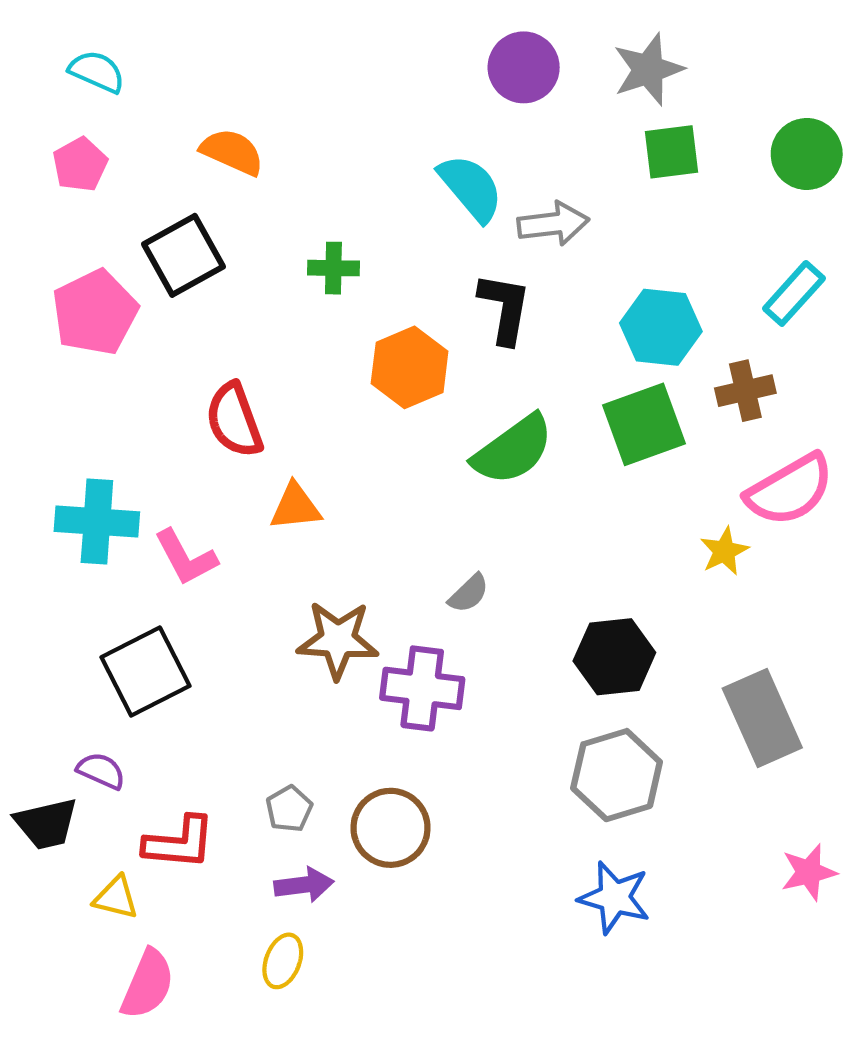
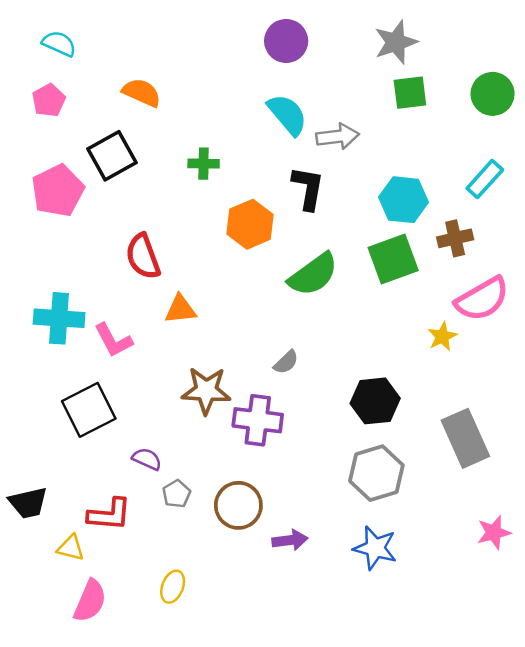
purple circle: (524, 67) -> (286, 41), moved
purple semicircle: (101, 771) -> (147, 459), moved
purple arrow: (304, 885) -> (290, 540), moved

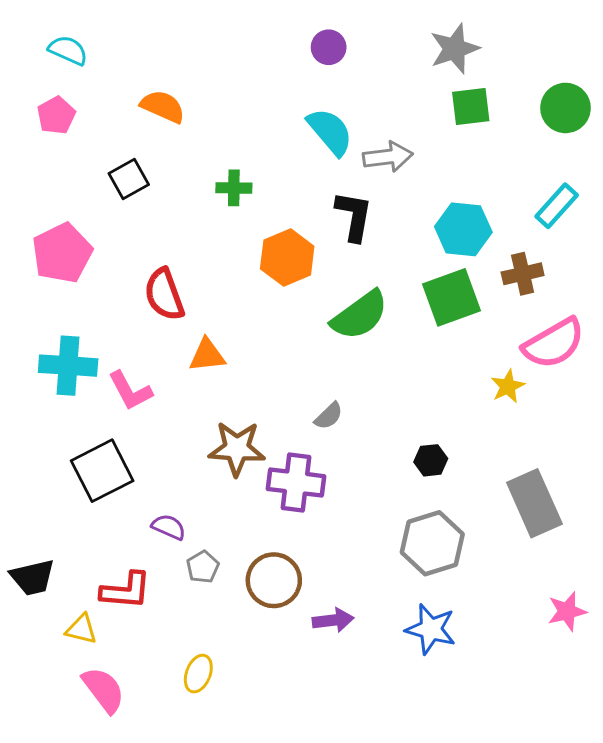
purple circle: (286, 41) -> (329, 47), size x0.7
black square: (112, 156) -> (129, 179), size x0.7
pink pentagon: (58, 191) -> (62, 253), moved
black hexagon: (375, 401) -> (431, 460), size x0.6
pink semicircle: (90, 601) -> (104, 690), turned -60

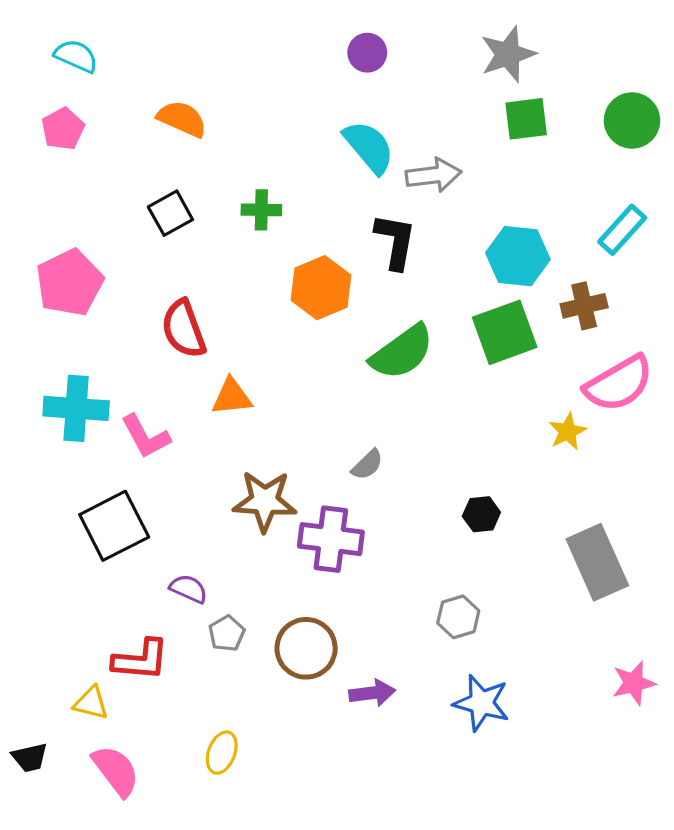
black square: (129, 179) -> (170, 213), moved
gray hexagon: (432, 543) -> (458, 617), moved, size x0.6
black trapezoid: (32, 577) -> (30, 758), moved, size x0.7

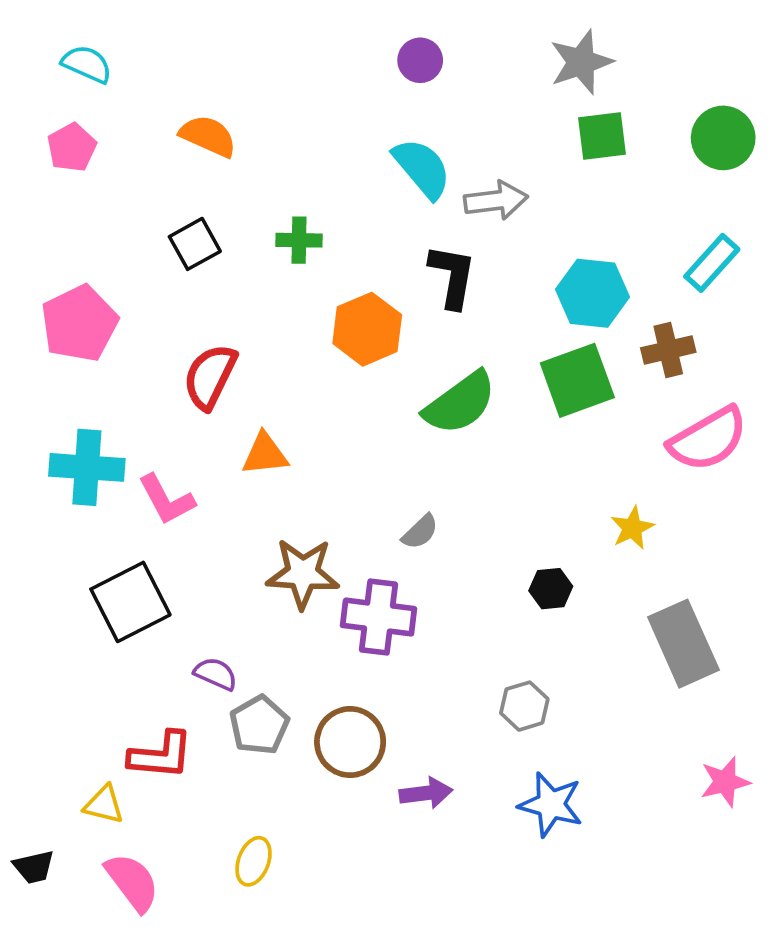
red semicircle: (184, 329) -> (210, 377), turned 46
yellow star: (568, 432) -> (632, 528), moved
gray pentagon: (227, 633) -> (259, 725), size x1.4

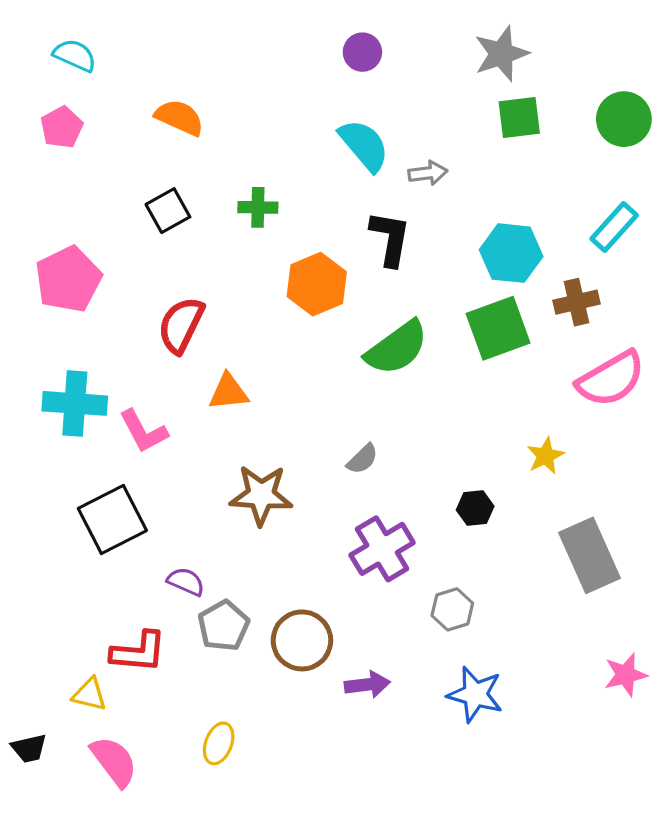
gray arrow: (496, 200) -> (428, 173), size x0.7
purple cross: (379, 617) -> (382, 549), moved, turned -38

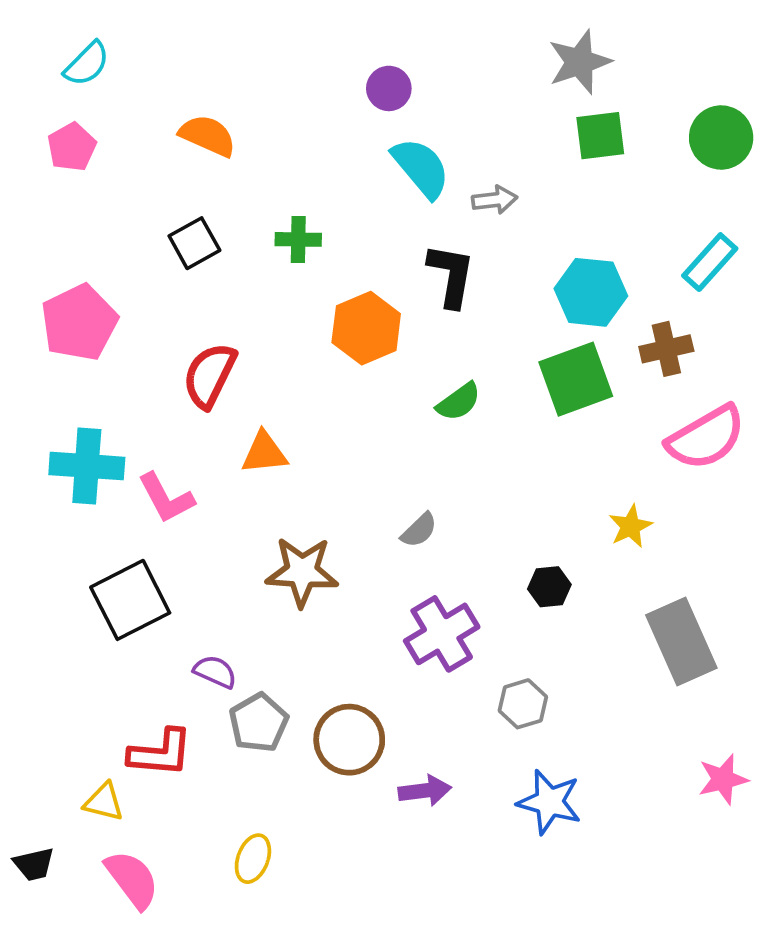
purple circle: (362, 52) -> (389, 88), moved
cyan semicircle: (75, 55) -> (87, 64), turned 111
green semicircle: (397, 348) -> (459, 402), size x0.6

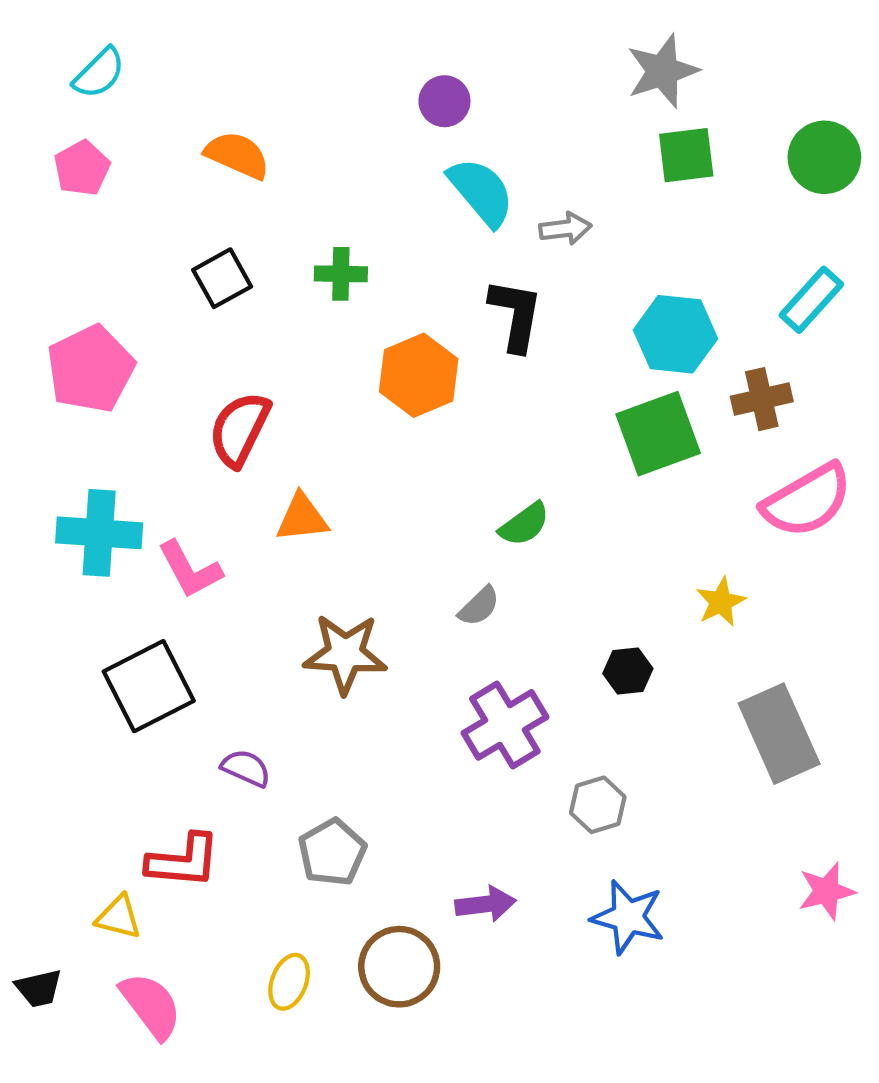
green semicircle: (459, 402) -> (524, 524), moved
gray pentagon: (259, 723) -> (332, 852), moved
brown circle: (349, 740) -> (399, 967), moved

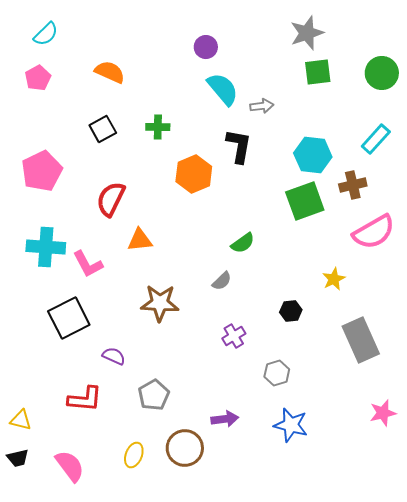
purple cross: (505, 725) -> (234, 336), size x0.6
yellow triangle: (119, 917) -> (21, 420), moved

